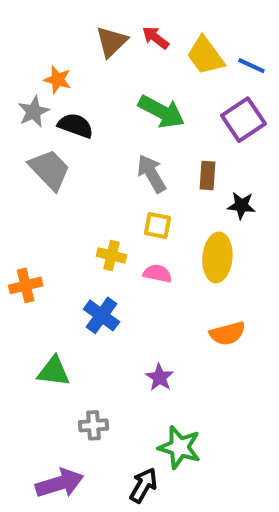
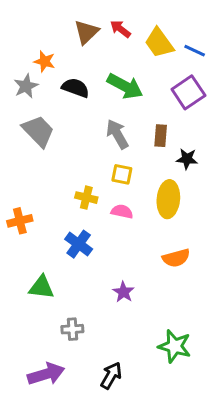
black semicircle: (76, 126) -> (76, 88), moved
green star: (179, 447) -> (175, 346), moved

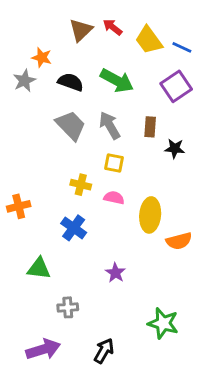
gray trapezoid: (38, 131) -> (71, 125), moved
yellow ellipse: (168, 199) -> (150, 215), moved
orange semicircle: (176, 258) -> (179, 241), moved

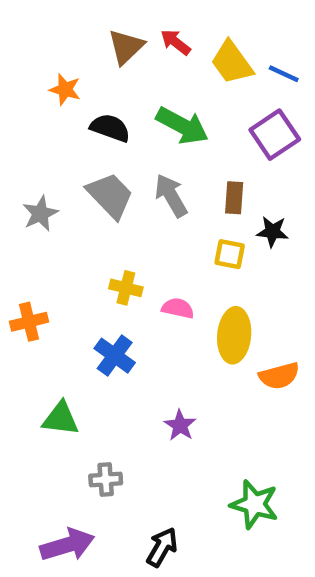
gray star: (24, 81) -> (40, 214), moved
yellow square: (114, 163) -> (230, 254), moved

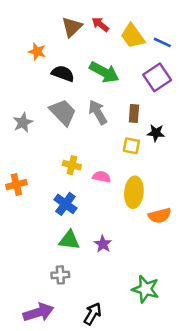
green triangle: (61, 419) -> (69, 240), moved

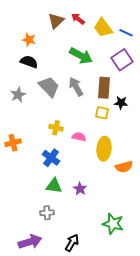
black semicircle: (63, 73) -> (29, 62), moved
brown rectangle: (134, 114) -> (104, 88), size x1.5

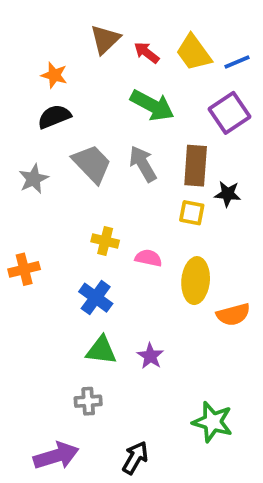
red arrow: (78, 19) -> (147, 53), moved
blue line: (126, 33) -> (237, 62), turned -48
black semicircle: (29, 62) -> (54, 117), turned -42

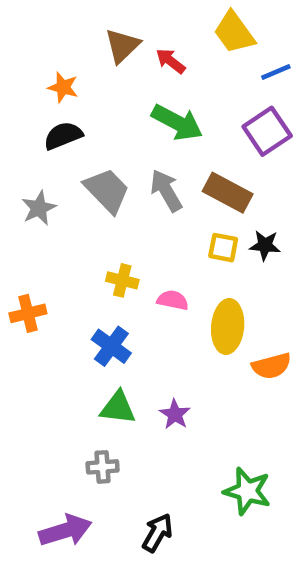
yellow trapezoid: (194, 53) -> (234, 33), moved
brown rectangle: (196, 166) -> (228, 193), turned -66
black star: (228, 194) -> (265, 245), moved

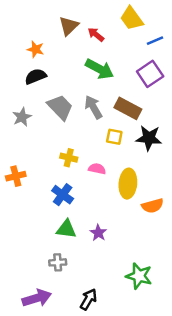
black star: (265, 245) -> (149, 138), size x1.5
yellow square: (223, 248) -> (114, 137), moved

